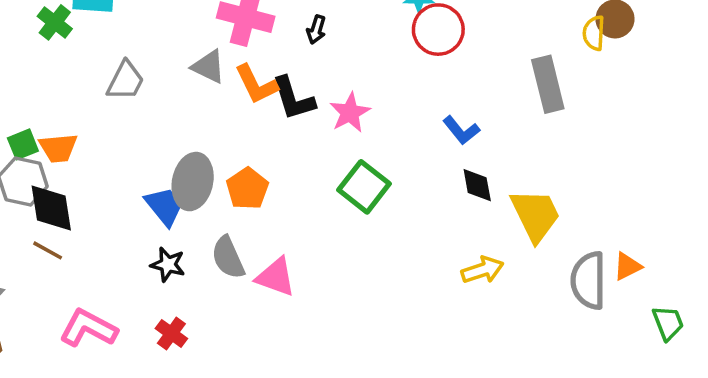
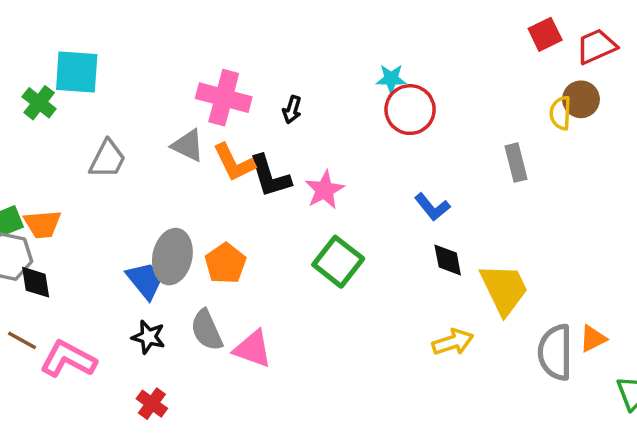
gray rectangle: (548, 84) -> (516, 163), size x0.7
black diamond: (51, 208) -> (36, 282), size x0.7
brown line: (48, 250) -> (22, 340), moved
pink L-shape: (88, 328) -> (68, 359), moved

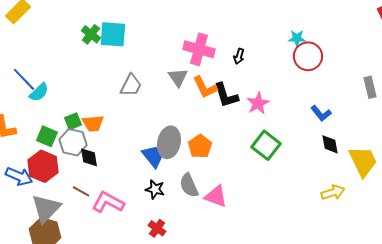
green cross: (39, 103) -> (91, 34), moved
gray triangle: (188, 145) -> (178, 77), turned 30

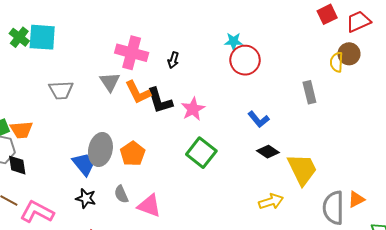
gray trapezoid: (131, 85) -> (61, 90), turned 60
black diamond: (330, 144) -> (268, 152), turned -45
gray semicircle: (189, 185) -> (121, 194), size x0.7

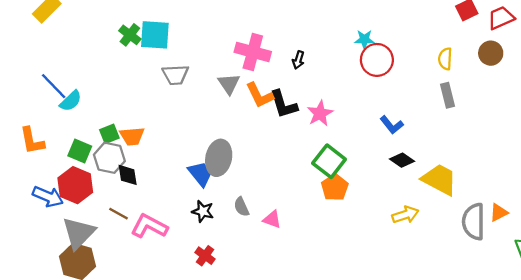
yellow semicircle: (337, 62) -> (445, 59), moved
gray trapezoid: (61, 90) -> (175, 75), moved
orange pentagon: (133, 154) -> (335, 187), moved
yellow trapezoid: (302, 169) -> (439, 179), turned -36
pink triangle: (149, 206) -> (272, 219), size x0.7

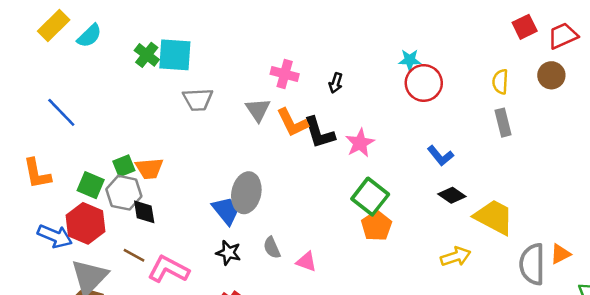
pink cross: (253, 52) -> (285, 74), size x0.7
cyan semicircle: (71, 101) -> (89, 36), moved

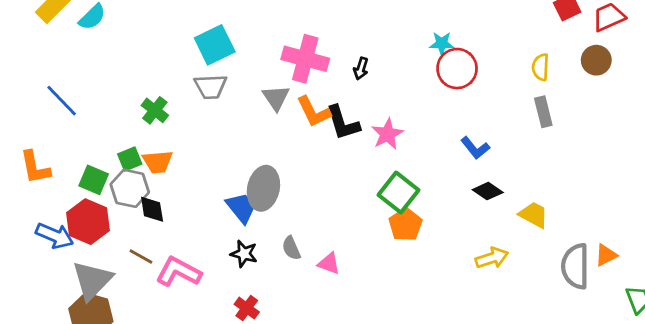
green cross: (147, 55) -> (155, 110), moved
cyan square: (175, 55) -> (215, 45), moved, turned -30
pink cross: (285, 74) -> (305, 59), size x1.5
yellow trapezoid: (494, 217) -> (534, 215), size x0.7

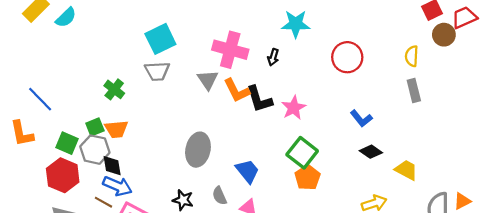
cyan star: (442, 43) -> (296, 24), moved, size x1.5
brown circle: (596, 60) -> (444, 35), moved
blue line: (62, 101) -> (40, 99), moved
blue trapezoid: (241, 208) -> (247, 171), moved
blue arrow: (55, 236) -> (117, 186), moved

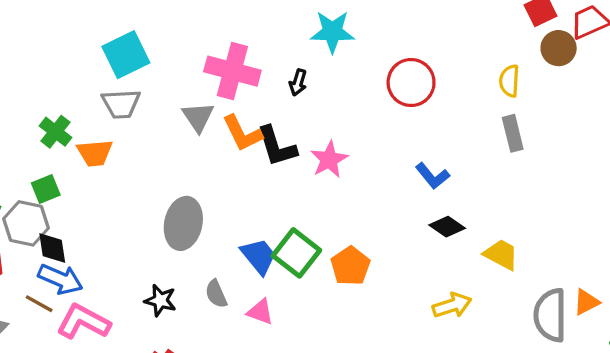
green square: (95, 127) -> (46, 189), moved
orange trapezoid: (116, 129) -> (95, 153), moved
green square: (302, 153) -> (296, 253), moved

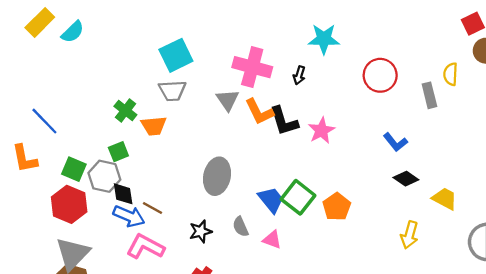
gray rectangle: (513, 133) -> (429, 95), moved
black star: (160, 300) -> (201, 231), turned -30
brown line: (39, 304) -> (152, 208), moved
yellow arrow: (452, 305) -> (409, 235), turned 124

